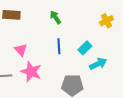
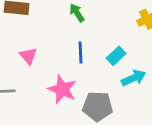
pink star: (31, 72) -> (62, 89), moved

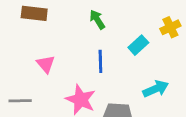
cyan rectangle: (116, 56) -> (138, 45), moved

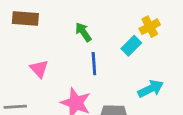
green arrow: (97, 19) -> (83, 32), moved
yellow cross: (170, 27) -> (150, 27), moved

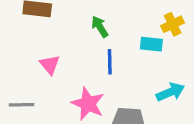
cyan rectangle: (131, 46) -> (151, 44), turned 48

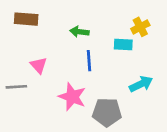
green arrow: (100, 27) -> (79, 32), turned -48
gray line: (22, 105) -> (16, 87), moved

